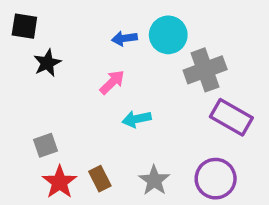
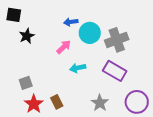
cyan circle: (168, 35) -> (90, 33), moved
purple rectangle: (231, 117) -> (115, 71), moved
purple circle: (216, 179) -> (137, 102), moved
gray star: (154, 180) -> (100, 103), moved

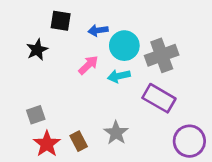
black square: (14, 15) -> (61, 21), moved
cyan arrow: (78, 68) -> (119, 76), moved
gray star: (100, 103) -> (116, 133), moved

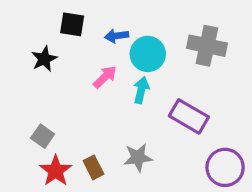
gray cross: (162, 55) -> (207, 46), moved, turned 32
cyan arrow: (119, 76) -> (141, 90), turned 115
gray square: (36, 115) -> (43, 136), turned -36
gray star: (116, 133) -> (138, 158), turned 30

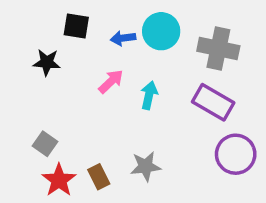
cyan circle: (148, 54) -> (161, 31), moved
black star: (44, 59) -> (47, 62), turned 30
purple rectangle: (189, 116) -> (213, 102), moved
purple circle: (225, 167) -> (236, 154), moved

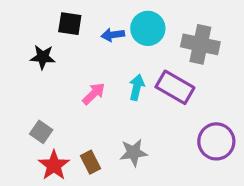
pink arrow: (111, 81) -> (94, 94), moved
purple rectangle: (213, 102) -> (175, 87), moved

